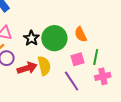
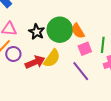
orange semicircle: (81, 34) -> (78, 31), moved
yellow semicircle: (44, 66) -> (52, 58), turned 54

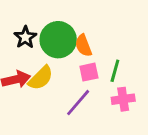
purple line: (81, 71) -> (78, 103), turned 70

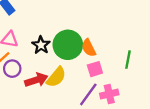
green line: (115, 71) -> (128, 60), moved
pink cross: (123, 99) -> (109, 94), moved

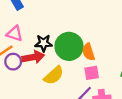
black star: (41, 45) -> (44, 43), turned 30
red arrow: (36, 80) -> (33, 57), moved

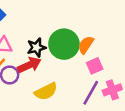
orange semicircle: (88, 52) -> (86, 45), turned 66
yellow semicircle: (54, 75) -> (46, 91), moved, turned 30

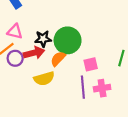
orange semicircle: (86, 45) -> (58, 59), moved
purple line: (91, 93) -> (83, 87), turned -45

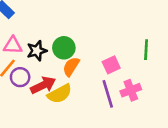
black star: (43, 39) -> (37, 51), moved
green circle: (68, 40) -> (64, 48), moved, size x0.7
red arrow: (34, 53) -> (43, 85), moved

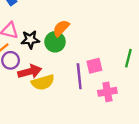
orange semicircle: (71, 67) -> (61, 28), moved
purple line: (108, 94) -> (79, 76), moved

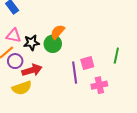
yellow semicircle: (43, 82) -> (22, 88), moved

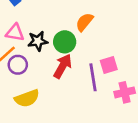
orange semicircle: (58, 32) -> (84, 22), moved
red arrow: (32, 70) -> (63, 66), moved, turned -42

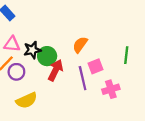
orange semicircle: (84, 22) -> (80, 45), moved
green circle: (65, 42) -> (47, 56), moved

